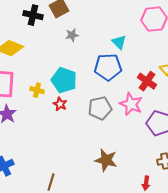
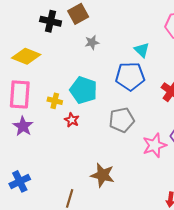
red star: (60, 104) -> (72, 120), moved
pink star: (131, 104) -> (155, 145), moved, turned 30
brown star: (106, 160) -> (103, 175), moved

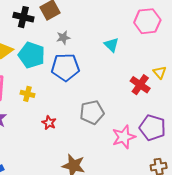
blue pentagon: (130, 76) -> (65, 67), moved
cyan pentagon: (83, 90) -> (32, 55), moved
red star: (72, 120) -> (49, 123), moved

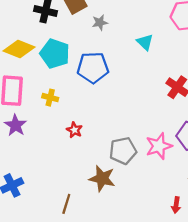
gray star: (63, 38) -> (100, 22), moved
gray pentagon: (92, 112) -> (123, 151), moved

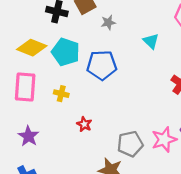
purple star: (15, 125) -> (28, 136), moved

